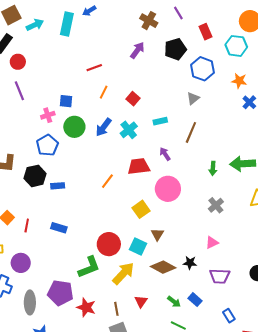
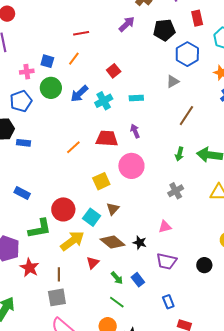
orange line: (104, 92) -> (74, 59), moved
brown line: (191, 132) -> (186, 116), moved
blue rectangle: (59, 228) -> (22, 193), moved
red triangle: (141, 301) -> (93, 263), moved

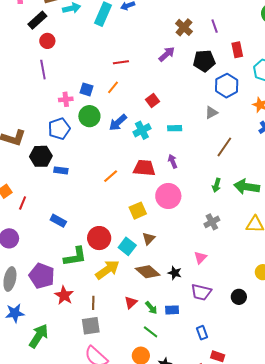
pink triangle: (165, 227) -> (200, 258), turned -32
red triangle: (93, 263) -> (131, 303), moved
blue rectangle: (138, 280) -> (172, 310), turned -56

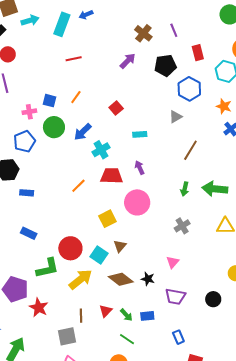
red line: (121, 62) -> (74, 59), moved
cyan cross: (142, 130) -> (101, 150), moved
blue rectangle: (61, 170) -> (27, 193), moved
brown line: (93, 303) -> (81, 316), moved

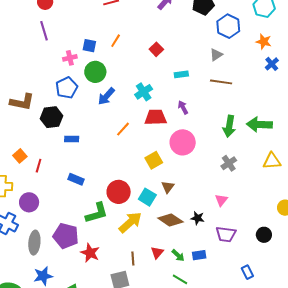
blue arrow: (83, 132) -> (106, 96), moved
brown line: (190, 150) -> (221, 82), moved, turned 70
green arrow: (185, 189) -> (229, 126), size x1.5
blue rectangle: (178, 337) -> (247, 272), moved

